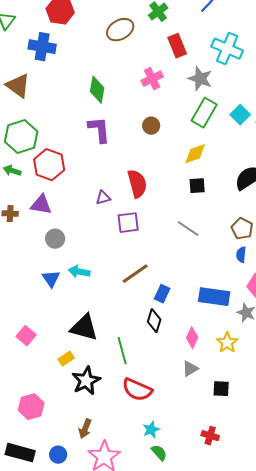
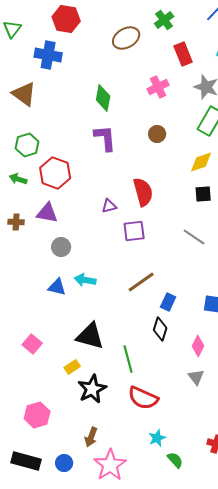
green hexagon: (21, 137) -> (27, 145), size x0.7
blue triangle: (51, 279) -> (57, 287), turned -42
gray triangle: (190, 369) -> (196, 377), turned -36
green semicircle: (159, 453) -> (175, 460), moved

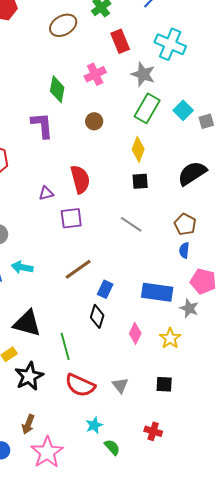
green diamond: (103, 98) -> (57, 89), moved
yellow diamond: (201, 162) -> (138, 149), turned -50
gray triangle: (196, 377) -> (120, 385), moved

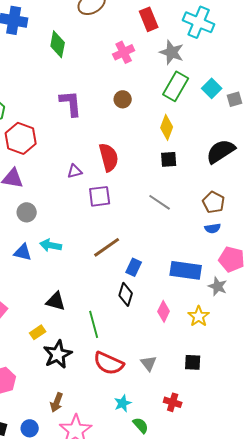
green diamond: (57, 89) -> (58, 44), moved
blue semicircle: (184, 250) -> (213, 228), turned -105
black triangle: (27, 323) -> (56, 301), size x0.7
red cross: (153, 431) -> (173, 402), moved

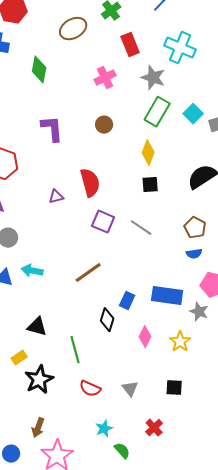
purple square: (100, 196) -> (103, 222), moved, turned 30
blue rectangle: (134, 267) -> (127, 301), moved
red semicircle: (109, 363) -> (90, 389), size x0.7
red cross: (173, 402) -> (154, 428), turned 30

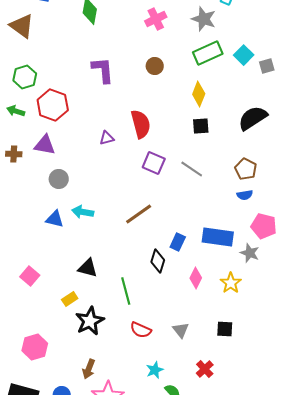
green rectangle: (157, 112) -> (208, 53), turned 36

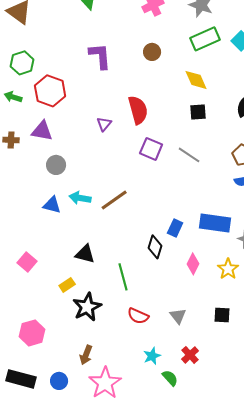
yellow diamond: (199, 94) -> (196, 80), turned -45
purple triangle: (107, 138) -> (104, 124), turned -35
brown line: (139, 214) -> (114, 200), moved
red cross: (205, 369) -> (190, 355), moved

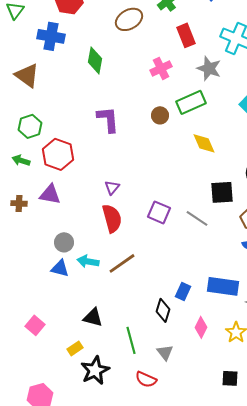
green rectangle: (205, 39) -> (191, 102), moved
red semicircle: (138, 110) -> (112, 218), moved
black square: (198, 112) -> (222, 192), moved, size x1.4
gray circle: (56, 165) -> (64, 242), moved
gray triangle: (178, 316) -> (165, 352), moved

